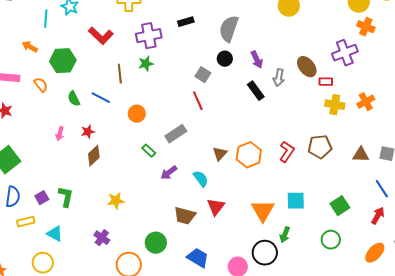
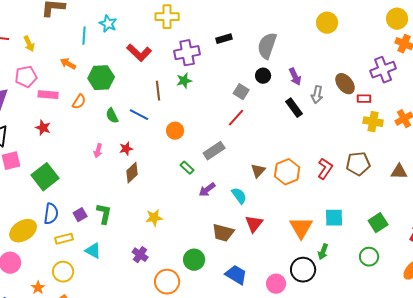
orange semicircle: (41, 85) -> (79, 102), turned 70
red line: (198, 101) -> (236, 118), turned 66
yellow circle: (43, 263) -> (63, 272), moved

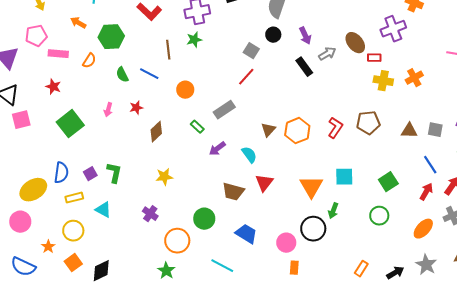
gray arrow: (317, 95) -> (327, 54), turned -132
brown diamond: (132, 173) -> (156, 132), moved
green square: (45, 177) -> (70, 124), moved

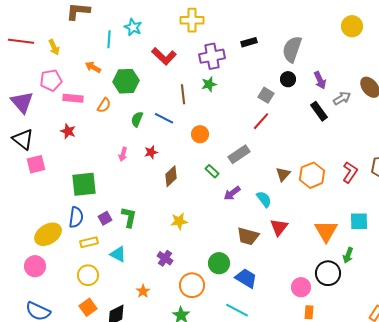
green semicircle: (122, 75) -> (137, 119), turned 49
green square: (70, 124) -> (84, 184), moved, turned 32
blue trapezoid: (246, 234) -> (246, 278), moved
orange star: (48, 247) -> (143, 291), moved

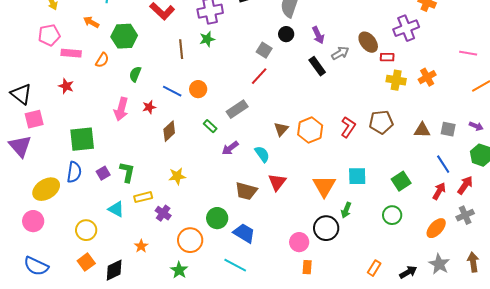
purple triangle: (22, 102) -> (20, 146), moved
blue line: (164, 118) -> (172, 91), moved
pink arrow: (123, 154) -> (121, 109), size x1.6
yellow rectangle: (89, 242) -> (143, 197), moved

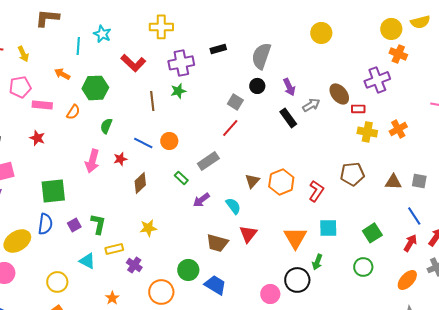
red L-shape: (348, 127) -> (316, 191), moved

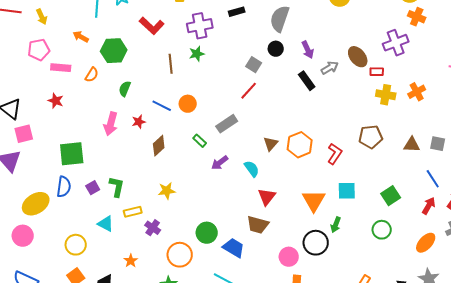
brown trapezoid: (217, 243) -> (258, 225), moved

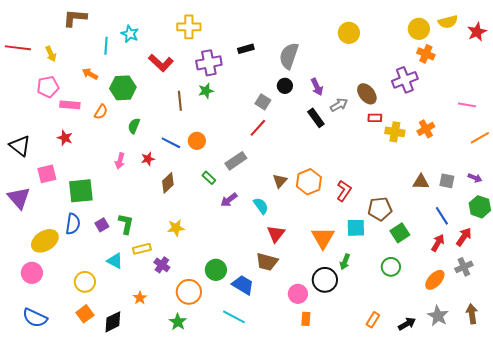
red rectangle: (377, 72) -> (375, 118), moved
pink arrow: (111, 124) -> (120, 161), size x0.7
pink square: (24, 134) -> (47, 174), moved
brown pentagon: (371, 137) -> (380, 209), moved

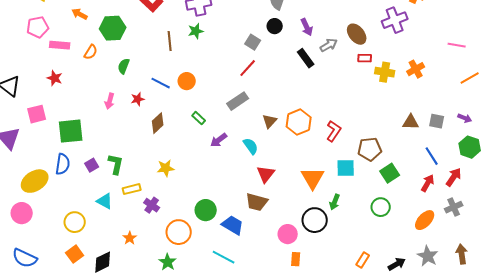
gray rectangle: (236, 161) -> (238, 101), moved

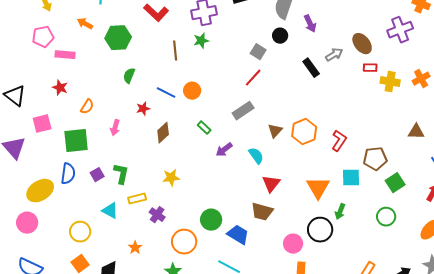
purple arrow: (307, 27) -> (310, 24), moved
orange semicircle: (91, 52) -> (87, 107), moved
pink arrow: (110, 101) -> (115, 128), moved

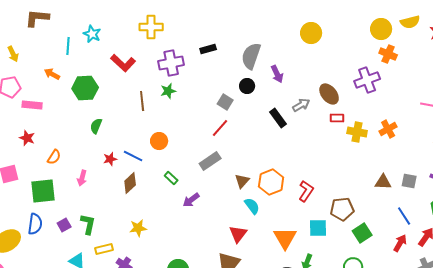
blue line: (166, 93) -> (133, 156), moved
cyan semicircle: (256, 156) -> (252, 206), moved

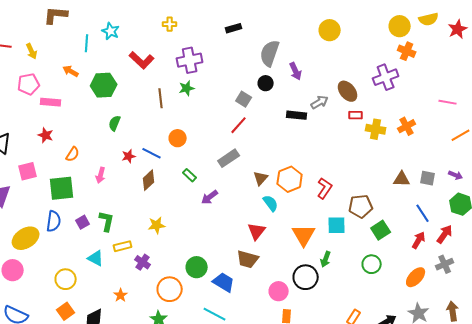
yellow cross: (151, 27) -> (170, 24), size x0.6
black rectangle: (208, 49) -> (234, 28), moved
black rectangle: (278, 118) -> (297, 115), turned -48

